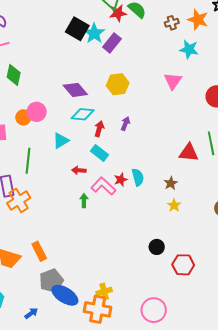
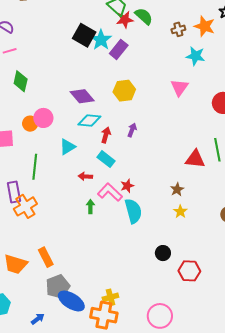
cyan semicircle: (138, 177) -> (133, 211), moved, size x1.4

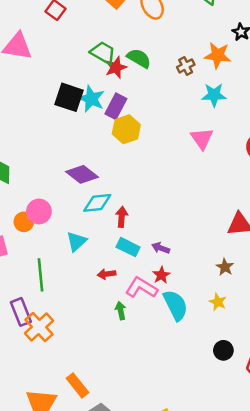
yellow hexagon: (124, 91) -> (126, 129), moved
purple arrow: (132, 130) -> (161, 248), moved, turned -80
yellow star: (180, 212) -> (218, 302), moved

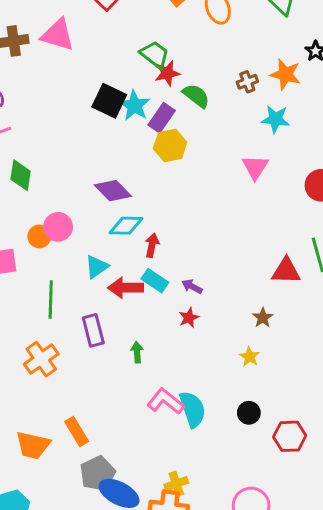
green semicircle: (139, 58) -> (196, 96), moved
red arrow: (107, 274) -> (126, 288), moved, size x1.6
pink L-shape: (141, 288) -> (166, 401), moved
cyan semicircle: (176, 305) -> (193, 409), moved
purple rectangle: (21, 312) -> (93, 330), moved

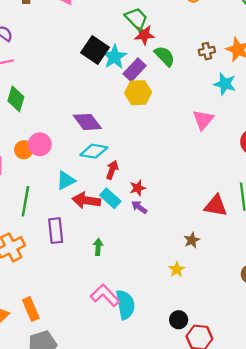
red star: (189, 318) -> (138, 188), moved
green arrow: (137, 352) -> (98, 247), moved
black circle: (249, 413) -> (179, 320), moved

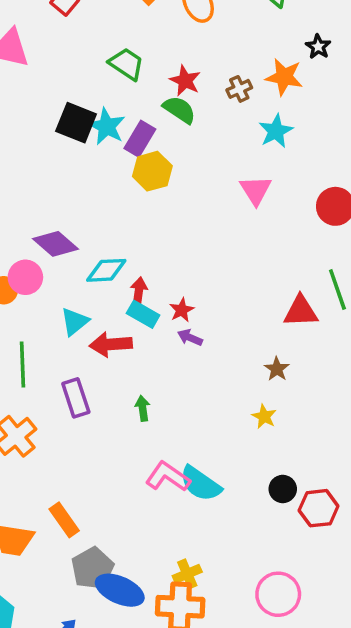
red star: (144, 35) -> (185, 81), moved, turned -30
cyan star: (225, 84) -> (276, 131), turned -30
purple diamond: (87, 122) -> (55, 244), moved
cyan rectangle: (110, 198) -> (143, 314), moved
cyan semicircle: (125, 305) -> (200, 484), turned 148

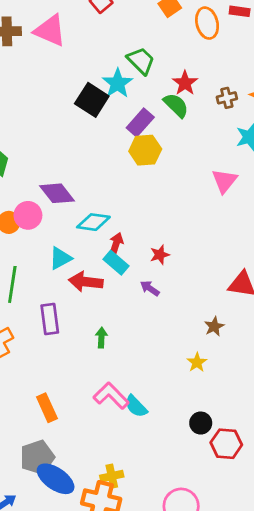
cyan star: (107, 126) -> (118, 83), moved
red star: (182, 310) -> (160, 255), moved
cyan semicircle: (200, 484) -> (136, 406), size x0.7
orange rectangle: (64, 520) -> (47, 408), moved

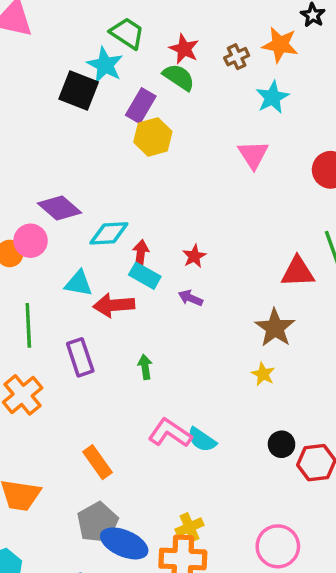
cyan triangle: (60, 258) -> (79, 283), turned 50
brown star: (214, 326) -> (275, 328), size x1.6

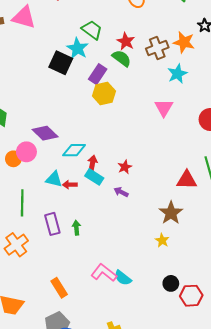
brown cross: (237, 57) -> (157, 48), size x1.5
red arrow: (114, 305) -> (70, 185), moved, size x0.6
green arrow: (145, 367) -> (76, 228), moved

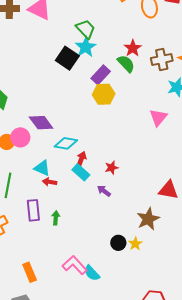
green trapezoid: (92, 30) -> (86, 29), moved
red arrow: (70, 185) -> (50, 182), moved
black circle: (171, 283) -> (118, 243), moved

